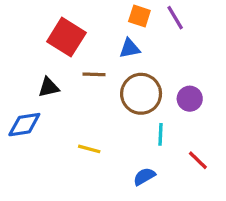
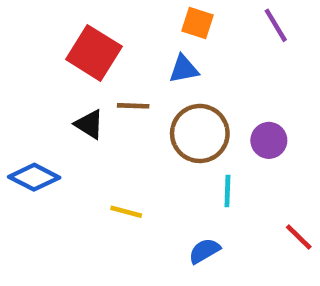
purple line: (175, 18) -> (276, 25), moved
black triangle: (49, 87) -> (89, 124), moved, turned 45
blue diamond: (24, 125) -> (34, 177), turned 36
red line: (198, 160) -> (299, 237), moved

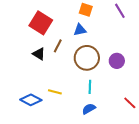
brown line: (133, 106) -> (58, 46), turned -64
blue diamond: (34, 177) -> (31, 100), moved
cyan line: (227, 191) -> (90, 87), moved

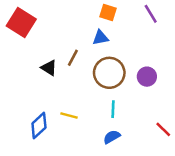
red square: (41, 23) -> (21, 23), moved
blue diamond: (31, 100) -> (39, 126), turned -70

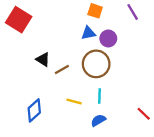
brown line: (73, 58) -> (62, 69), moved, turned 32
purple circle: (147, 77) -> (108, 38), moved
yellow line: (69, 115) -> (74, 102), moved

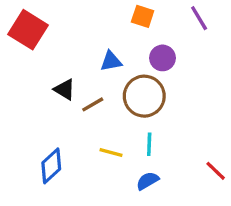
blue triangle: (88, 33) -> (111, 61), moved

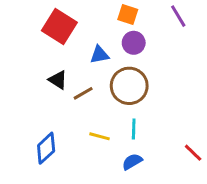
red square: (28, 30) -> (59, 26), moved
purple circle: (163, 58) -> (134, 43), moved

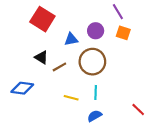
orange square: (128, 15) -> (123, 33), moved
purple line: (178, 16) -> (118, 12), moved
blue diamond: (46, 148) -> (22, 88), moved, turned 50

